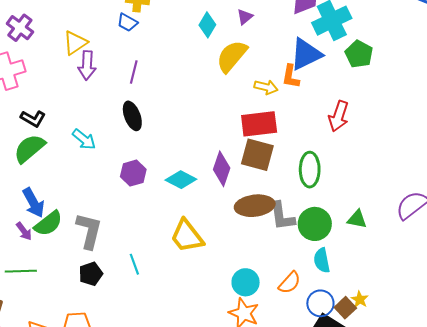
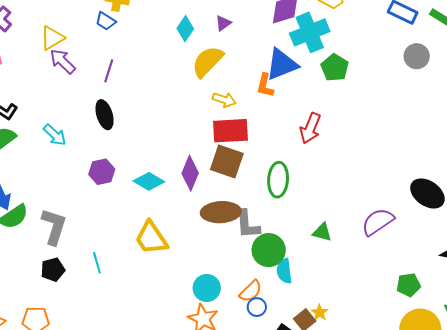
purple arrow: (87, 65) -> (63, 61), turned 128
yellow arrow: (266, 87) -> (224, 100), moved
green circle: (315, 224) -> (269, 250), moved
blue circle: (320, 303) -> (257, 307), moved, size x0.7

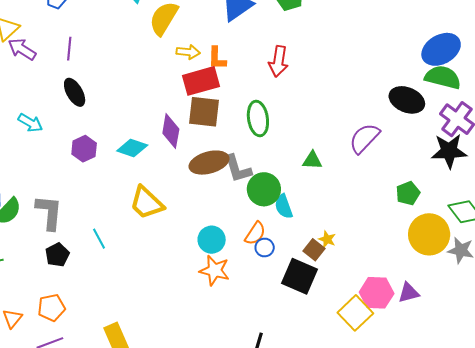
orange L-shape: (265, 85) -> (217, 58), moved

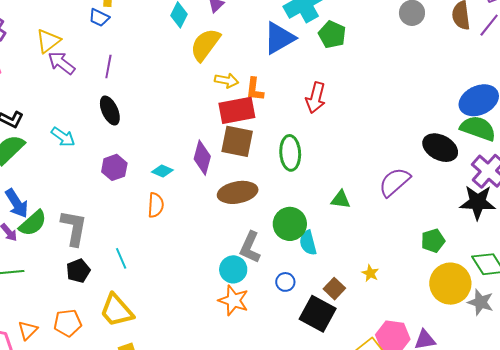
cyan diamond: (132, 148) -> (162, 171), size x0.7
gray L-shape: (238, 169) -> (250, 247), moved, turned 36
yellow trapezoid: (147, 203) -> (117, 310), moved
orange semicircle: (255, 233) -> (156, 205), moved, turned -35
yellow star: (327, 239) -> (370, 273), moved

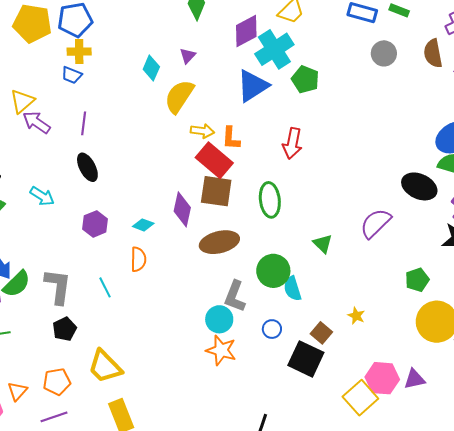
red rectangle: (237, 110) -> (214, 160), turned 54
green triangle: (341, 199) -> (323, 244), turned 40
cyan line: (121, 258) -> (105, 287), moved

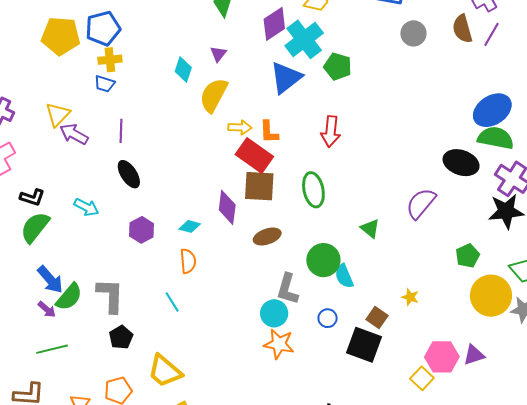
brown ellipse: (219, 242) -> (267, 237), size x0.7
cyan line: (105, 287) -> (172, 302), moved
yellow square: (360, 398) -> (422, 378), size x0.7

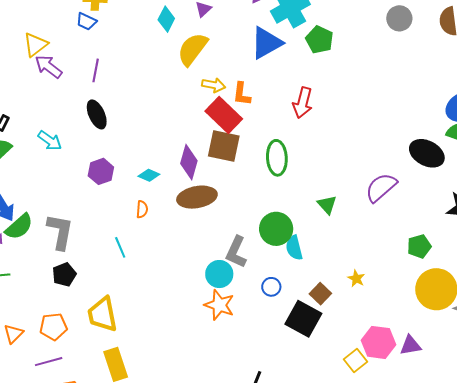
brown ellipse: (267, 237) -> (197, 197), moved, size x1.4
orange semicircle: (188, 261) -> (142, 209), size x0.7
yellow trapezoid: (165, 371) -> (102, 314), turned 30

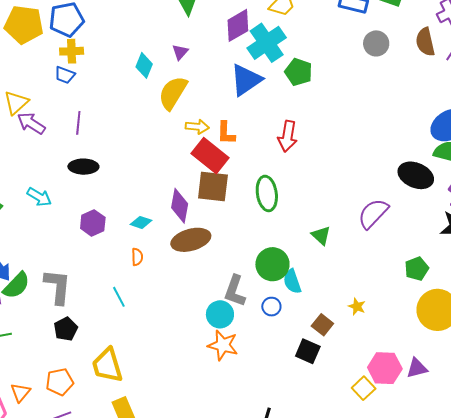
black ellipse: (97, 114) -> (83, 167), turned -60
blue circle: (271, 287) -> (271, 307), moved
black square: (303, 319) -> (308, 351), size x0.7

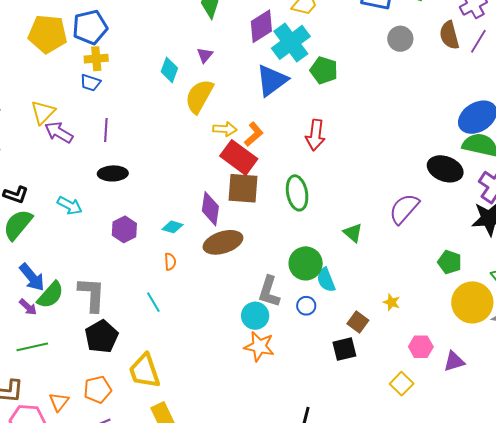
orange L-shape: (226, 133) -> (254, 134), turned -130
green pentagon: (417, 269) -> (450, 262), turned -30
black pentagon: (66, 329) -> (102, 336), size x1.4
black square: (308, 351) -> (344, 349), turned -35
pink hexagon: (385, 368) -> (421, 347), moved, size x0.7

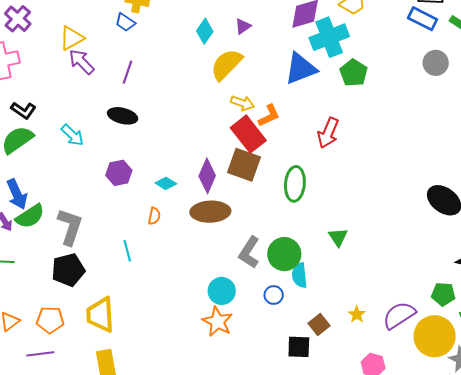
purple semicircle: (404, 209) -> (399, 315), moved
green pentagon: (450, 262) -> (443, 294), moved, turned -30
gray L-shape: (269, 292) -> (249, 252), moved

